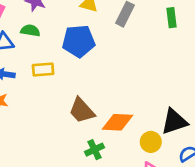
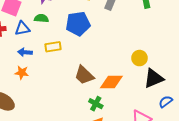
yellow circle: (151, 142) -> (139, 58), moved
green cross: (94, 150) -> (96, 104), turned -32

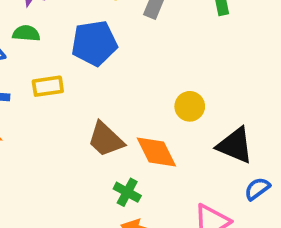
yellow circle: (139, 58) -> (190, 106), moved
black triangle: (154, 78) -> (235, 145), turned 45
orange diamond: (111, 82) -> (156, 152), turned 65

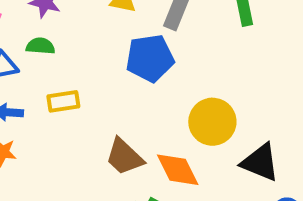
blue pentagon: (94, 43) -> (150, 58), moved
yellow circle: (190, 106) -> (212, 122), size x1.5

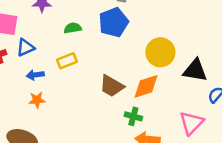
green semicircle: (40, 46) -> (73, 28), moved
orange diamond: (178, 170) -> (146, 86), turned -68

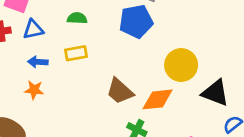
green semicircle: (73, 28) -> (77, 18), moved

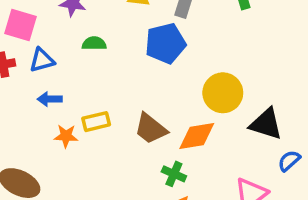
yellow rectangle: (76, 53) -> (96, 122), moved
orange star: (34, 90) -> (66, 136), moved

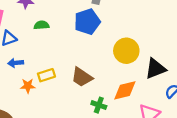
black triangle: (266, 124) -> (156, 69), turned -35
orange diamond: (197, 136) -> (125, 90), moved

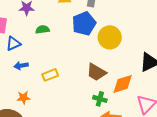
yellow circle: (126, 51) -> (110, 37), moved
brown trapezoid: (82, 77) -> (96, 72), moved
orange star: (28, 86) -> (24, 98), moved

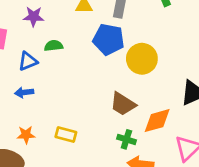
blue pentagon: (84, 24) -> (109, 39), turned 30
blue triangle: (13, 44) -> (28, 61), moved
yellow rectangle: (50, 75) -> (66, 135), moved, turned 35

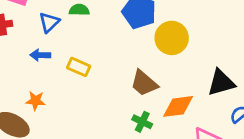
blue triangle: (28, 61) -> (49, 22), turned -30
yellow rectangle: (66, 135) -> (79, 67), moved

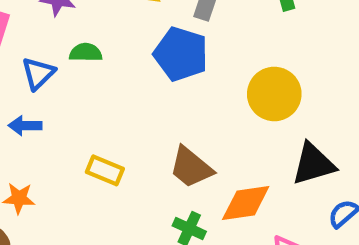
yellow circle: (172, 38) -> (274, 94), moved
yellow rectangle: (79, 67) -> (105, 170), moved

